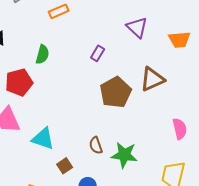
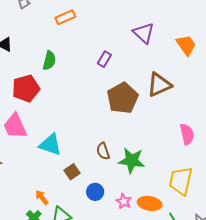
orange trapezoid: (179, 40) -> (186, 45), turned -120

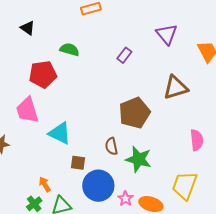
green semicircle: (49, 61) -> (70, 50), turned -96
brown pentagon: (123, 98) -> (135, 113), moved
brown square: (72, 172) -> (78, 163), turned 35
blue circle: (95, 192) -> (98, 186), size x1.8

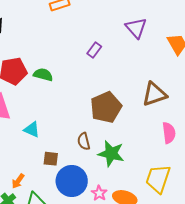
green semicircle: (70, 50) -> (43, 75), moved
brown triangle: (176, 88) -> (154, 94), moved
cyan triangle: (60, 133) -> (32, 130), size x0.7
orange arrow: (45, 184) -> (18, 181), turned -112

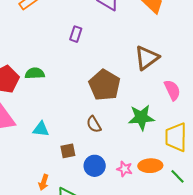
green star: (111, 154) -> (141, 118), moved
blue circle: (72, 181) -> (95, 166), size x0.7

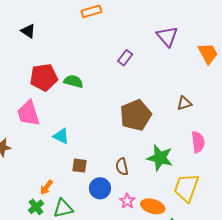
brown triangle: (147, 58) -> (184, 103), size x0.6
brown semicircle: (94, 124) -> (122, 167), moved

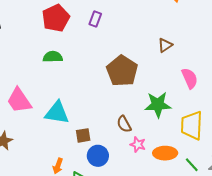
red pentagon: (44, 77) -> (56, 18), moved
cyan triangle: (61, 136) -> (57, 113), size x1.5
blue circle: (100, 188) -> (98, 156), moved
pink star: (127, 201) -> (138, 145), moved

